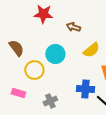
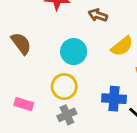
yellow circle: (34, 70) -> (64, 87), moved

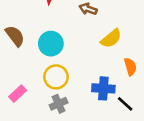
cyan circle: (74, 52) -> (51, 44), moved
pink rectangle: (24, 104) -> (18, 94), turned -60

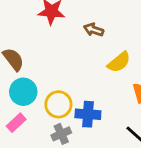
cyan circle: (51, 44) -> (23, 92), moved
blue cross: (103, 88) -> (88, 114), moved

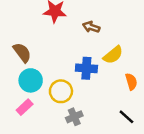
blue cross: (88, 114) -> (86, 68), moved
gray cross: (61, 134) -> (74, 117), moved

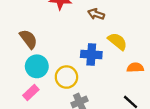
yellow semicircle: (113, 55) -> (117, 41), turned -102
orange semicircle: (131, 82) -> (135, 68), turned -77

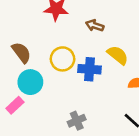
yellow circle: (66, 77) -> (63, 59), moved
pink rectangle: (31, 92) -> (15, 105), moved

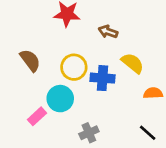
cyan circle: (30, 82) -> (60, 99), moved
pink rectangle: (15, 105) -> (37, 116), moved

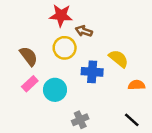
brown arrow: (108, 32) -> (84, 31), moved
yellow circle: (74, 67) -> (65, 48), moved
pink rectangle: (37, 116) -> (30, 84), moved

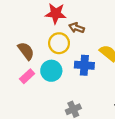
cyan circle: (55, 90) -> (51, 71), moved

